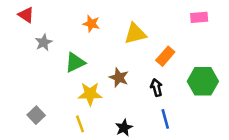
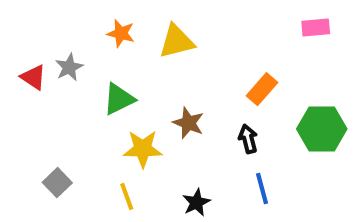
red triangle: (26, 15) -> (33, 77), moved
orange star: (91, 24) -> (121, 33), moved
yellow triangle: (135, 34) -> (177, 41), moved

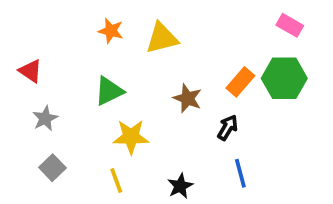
pink rectangle: (316, 27) -> (290, 25), turned 35
gray star: (69, 67) -> (45, 118), moved
brown star: (188, 123) -> (187, 98), moved
green hexagon: (322, 129) -> (284, 78), moved
black arrow: (248, 139) -> (228, 128), turned 45

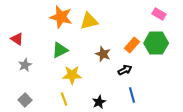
orange star: (111, 31) -> (61, 17), size x1.6
black arrow: (228, 128) -> (125, 70), turned 32
gray square: (52, 168) -> (25, 100), moved

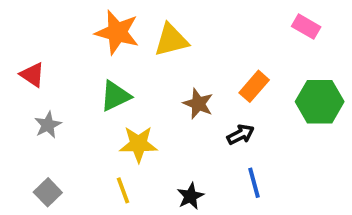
green hexagon: (156, 43) -> (320, 102), moved

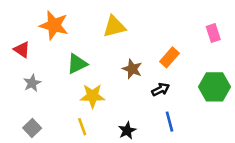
pink rectangle: (306, 27) -> (213, 33), moved, turned 42
orange star: (117, 32) -> (54, 25), moved
green hexagon: (320, 102) -> (214, 87), moved

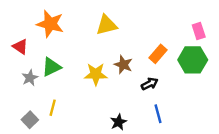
green triangle: (77, 64) -> (51, 67), moved
green hexagon: (214, 87) -> (193, 60), moved
yellow star: (92, 96) -> (96, 74), moved
yellow line: (82, 127) -> (53, 108), moved, turned 35

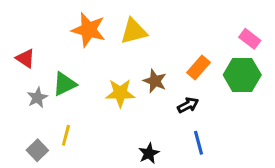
orange star: (50, 24) -> (89, 30), moved
pink rectangle: (199, 31) -> (250, 39), turned -35

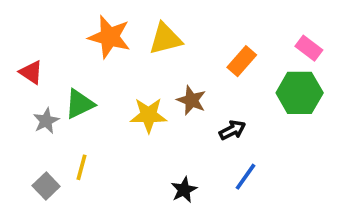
orange rectangle: (199, 67) -> (242, 61), moved
blue line: (199, 143) -> (245, 177), turned 50

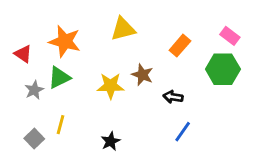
orange star: (109, 37) -> (65, 41), moved
black arrow: (232, 130) -> (173, 97), turned -144
black star: (184, 190) -> (111, 141), moved

